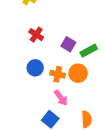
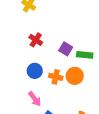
green rectangle: (89, 51) -> (85, 55), turned 35
pink arrow: (61, 98) -> (35, 99), moved

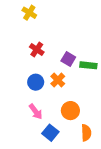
orange circle: (75, 76) -> (70, 111), moved
orange cross: (56, 77) -> (58, 80), moved, turned 32

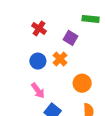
green rectangle: (88, 65) -> (91, 19), moved
orange circle: (70, 111) -> (82, 83), moved

